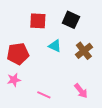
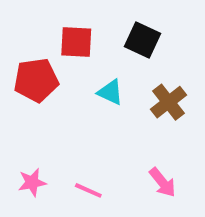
red pentagon: (18, 54) -> (36, 80), moved
pink star: (14, 80) -> (32, 182), moved

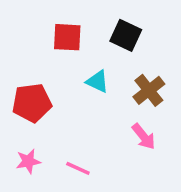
red pentagon: (36, 80) -> (32, 103), moved
pink arrow: (163, 182) -> (144, 136), moved

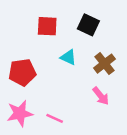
pink star: (28, 161) -> (20, 113), size x1.5

